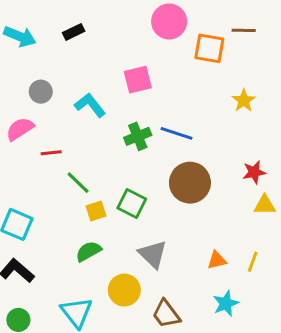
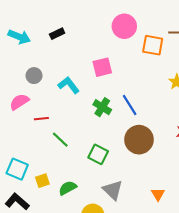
blue line: (177, 133) -> (130, 105), turned 40
green cross: (138, 136) -> (102, 107), turned -36
yellow square: (96, 211) -> (42, 181), moved
orange triangle: (217, 260) -> (158, 194), turned -48

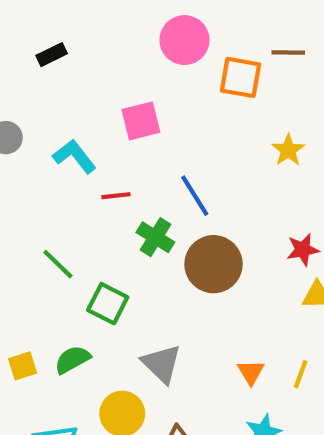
green cross: (102, 107) -> (155, 237), moved
red line: (41, 119) -> (116, 196), moved
green square: (98, 154) -> (108, 304), moved
yellow square: (42, 181) -> (23, 366), moved

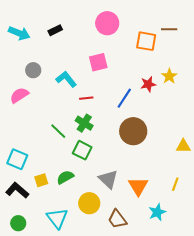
pink circle: (184, 40) -> (107, 23), moved
blue line: (195, 196) -> (124, 98), turned 65
green cross: (155, 237) -> (84, 123), moved
red star: (303, 250) -> (148, 84), moved
orange triangle: (251, 372) -> (138, 186), moved, size x1.5

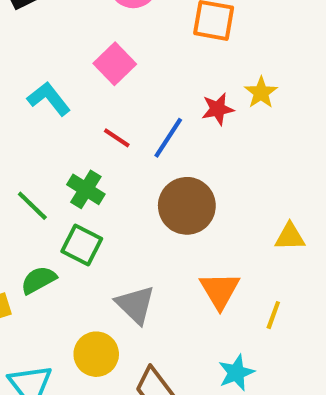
pink square: (98, 62) -> (115, 64), turned -30
red line: (86, 98) -> (117, 138), moved, turned 40
green semicircle: (65, 177) -> (39, 280), moved
orange triangle: (138, 186) -> (220, 290), moved

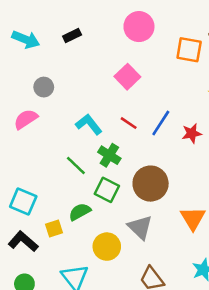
cyan L-shape: (49, 99) -> (89, 124), moved
red star: (218, 109) -> (192, 133), moved
brown circle: (187, 206) -> (151, 184), moved
yellow circle: (96, 354) -> (107, 247), moved

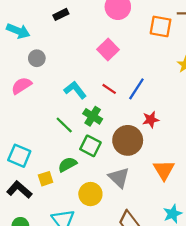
cyan arrow: (26, 39) -> (18, 31), moved
red star: (192, 133) -> (151, 120), moved

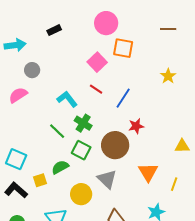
orange square: (161, 26) -> (123, 48), moved
cyan arrow: (18, 31) -> (15, 45), turned -30
red line: (109, 89) -> (96, 89), moved

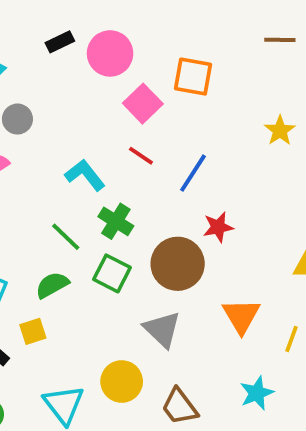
pink circle: (106, 23) -> (110, 53), moved
green semicircle: (60, 167) -> (52, 285), moved
yellow circle: (81, 194) -> (122, 381), moved

